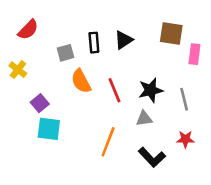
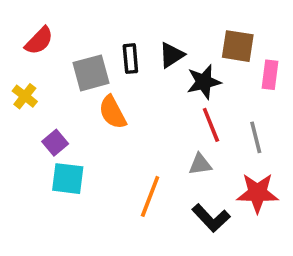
gray square: (66, 53) -> (91, 73), size x1.5
red line: (115, 90) -> (211, 125), moved
black star: (151, 90) -> (204, 82), moved
red star: (185, 139) -> (257, 193), size x1.6

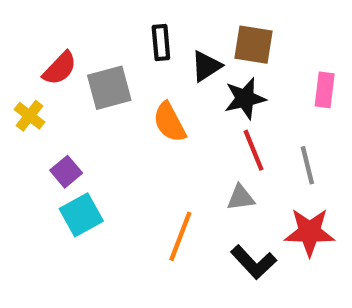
red semicircle: (39, 41) -> (60, 68), moved
brown square: (238, 46) -> (254, 45), moved
black rectangle: (130, 59) -> (161, 42), moved
orange semicircle: (112, 112) -> (170, 122), moved
cyan square: (68, 179) -> (81, 215), turned -36

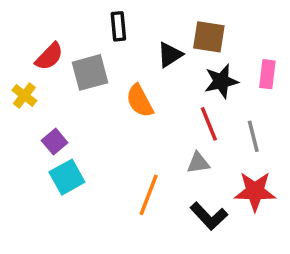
black rectangle: (161, 42) -> (118, 26), moved
black star: (245, 98) -> (221, 81), moved

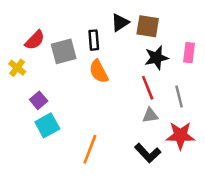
black rectangle: (118, 26) -> (94, 40), moved
black triangle: (170, 55) -> (120, 23), moved
gray triangle: (198, 163) -> (150, 115), moved
orange line: (149, 195) -> (90, 149), moved

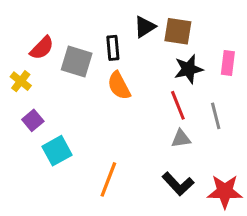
gray square: (64, 51) -> (77, 61), turned 32
purple square: (39, 100) -> (33, 120), moved
red star: (180, 135) -> (225, 191), moved

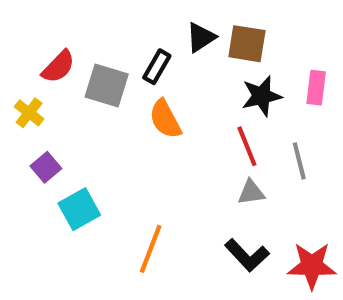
black rectangle: (113, 48) -> (157, 67), turned 35

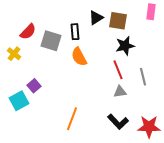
black rectangle: (157, 67) -> (75, 32), turned -35
pink rectangle: (316, 88) -> (151, 12), moved
purple square: (46, 167) -> (34, 86), moved
cyan square: (79, 209) -> (19, 101), moved

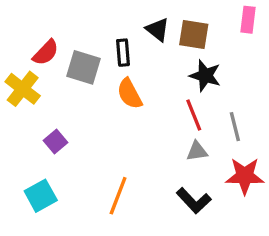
black triangle: (96, 18) -> (158, 30), turned -49
black star: (125, 46) -> (205, 76), turned 30
yellow cross: (14, 54) -> (23, 89), size x1.5
cyan square: (19, 101) -> (41, 196), moved
red star: (149, 127) -> (245, 176), moved

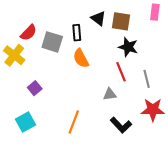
gray triangle: (197, 151) -> (110, 94), moved

